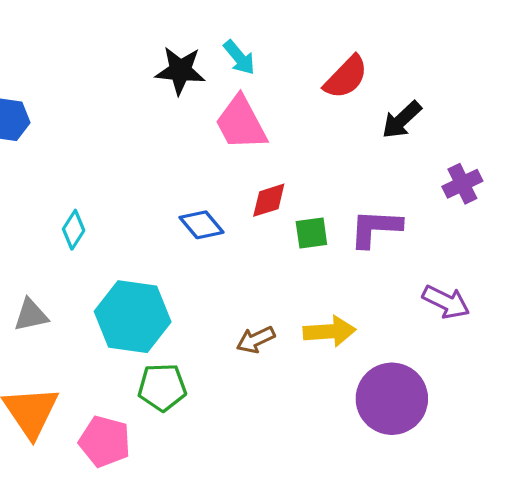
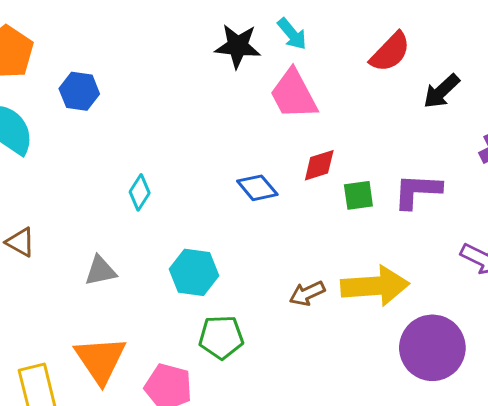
cyan hexagon: (133, 317) -> (194, 272), size x0.7
yellow arrow: (330, 331) -> (375, 286), size x1.4

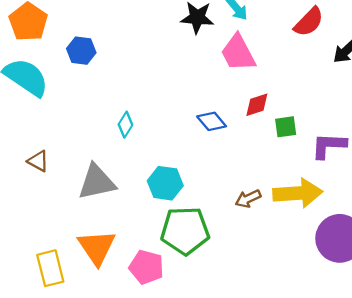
purple L-shape: (417, 191) -> (329, 146), moved
gray triangle: (100, 271) -> (97, 182), size x1.6
green pentagon: (221, 337) -> (185, 231), size x1.5

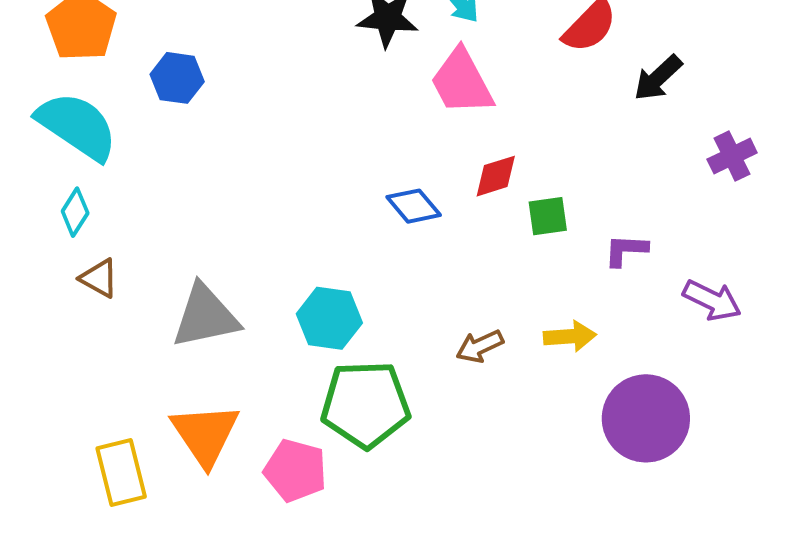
cyan diamond: (125, 125) -> (75, 212), moved
purple L-shape: (329, 146) -> (626, 250), size x0.7
yellow arrow: (298, 193) -> (570, 336), size x0.6

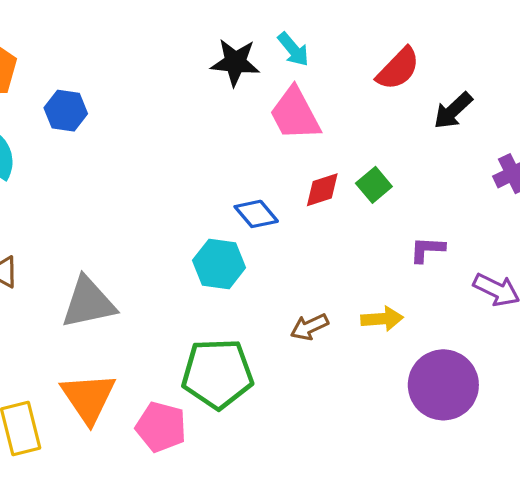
green square: (548, 216) -> (374, 185), moved, turned -32
cyan hexagon: (329, 318) -> (219, 264), moved

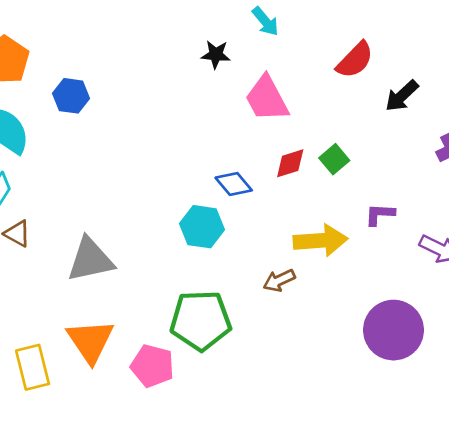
cyan arrow: (293, 49) -> (265, 21), moved
black star: (235, 62) -> (216, 54), size x0.7
yellow arrow: (382, 319) -> (320, 240), moved, size x1.5

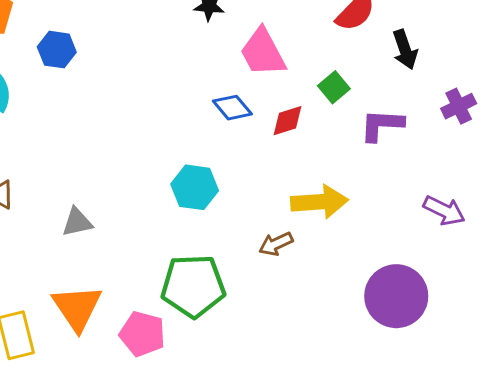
black arrow: (402, 96) -> (405, 50), turned -66
green square: (334, 159) -> (334, 87), moved
blue diamond: (234, 184) -> (232, 108), moved
purple L-shape: (380, 214) -> (382, 125), moved, size x1.4
gray triangle: (90, 260) -> (77, 222), size x0.6

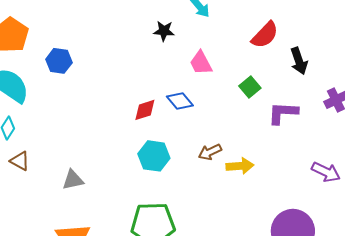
pink trapezoid: (263, 52) -> (201, 63), size x0.7
red diamond: (287, 121) -> (145, 110), moved
yellow arrow: (319, 202) -> (240, 166), size x0.7
brown arrow: (276, 244) -> (210, 152), moved

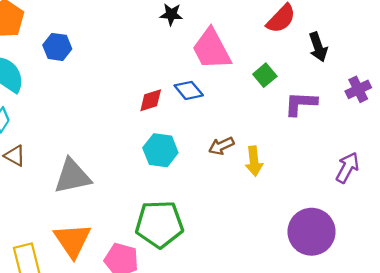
pink trapezoid: (201, 63) -> (212, 49), size x1.6
yellow arrow: (240, 166) -> (254, 161), turned 88
purple arrow: (326, 172) -> (347, 168), turned -88
gray triangle: (73, 180) -> (72, 176), size x1.6

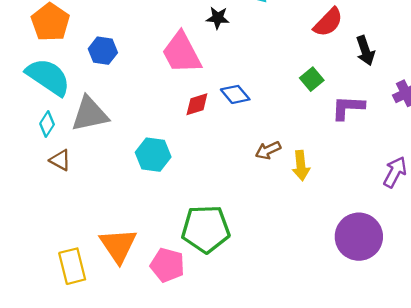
pink trapezoid: (212, 49) -> (182, 53), moved
cyan hexagon: (160, 150) -> (153, 155), moved
gray triangle: (72, 176) -> (90, 114), moved

